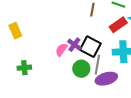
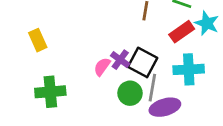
green cross: (24, 68) -> (50, 92), size x1.5

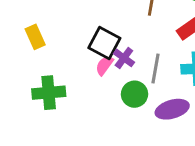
black square: (143, 62) -> (104, 43), moved
gray line: (152, 88) -> (156, 69), moved

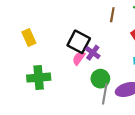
gray line: (156, 69) -> (105, 94), moved

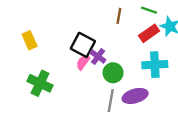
green cross: (39, 78) -> (40, 83), turned 30
green circle: (100, 79) -> (113, 73), moved

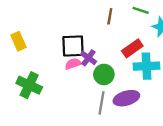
red rectangle: (149, 33) -> (132, 48), moved
black square: (83, 45) -> (73, 46), turned -30
pink semicircle: (83, 62) -> (73, 64), turned 35

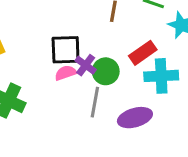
green circle: (104, 74) -> (106, 71), moved
gray line: (101, 103) -> (95, 102), moved

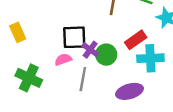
pink semicircle: (66, 73) -> (63, 59), moved
gray line: (95, 102) -> (83, 79), moved

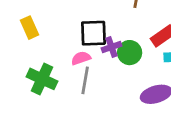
purple cross: (90, 50) -> (112, 47), turned 35
gray line: (83, 79) -> (85, 80), moved

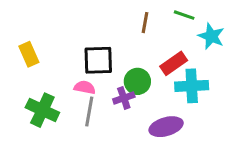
purple cross: (112, 47) -> (124, 98), moved
pink semicircle: (81, 58) -> (85, 87), turned 30

